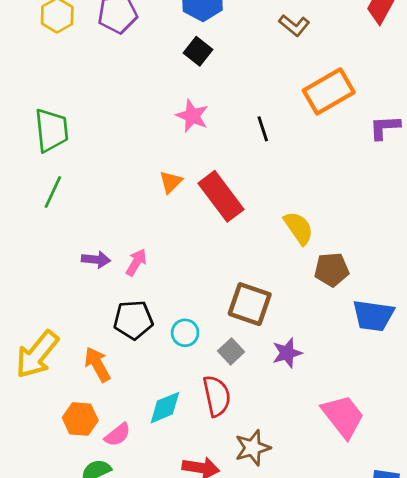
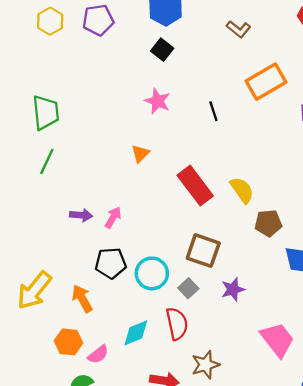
red rectangle: (221, 196) -> (195, 186), moved
cyan circle: (185, 333) -> (152, 273), size x1.5

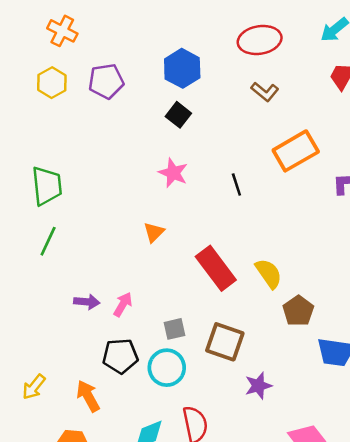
brown pentagon: (268, 223) -> (298, 311), turned -30
gray square: (188, 288) -> (174, 329), moved, turned 30
yellow arrow: (34, 291) -> (34, 387), size x0.6

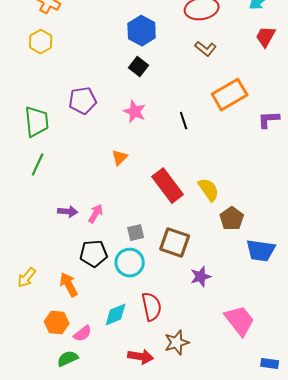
purple pentagon: (106, 81) -> (83, 101), moved

